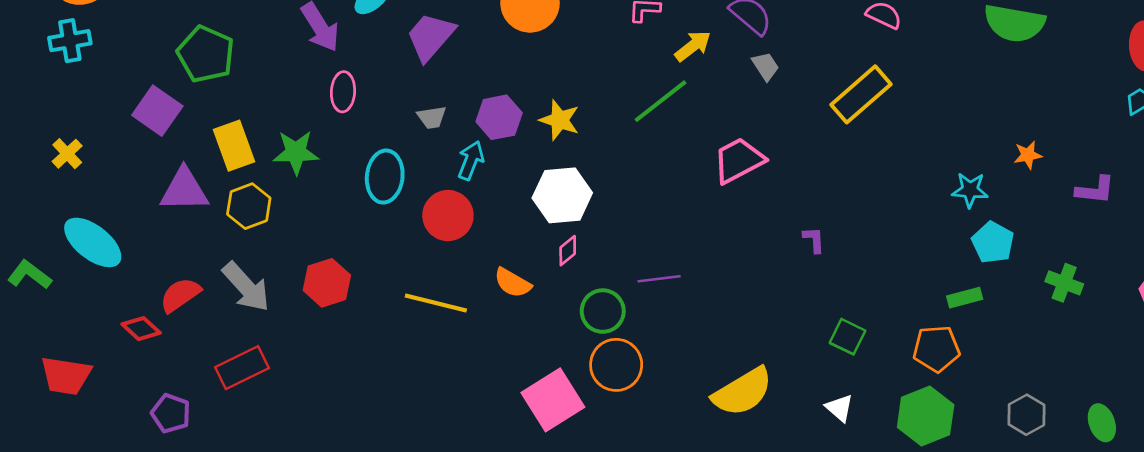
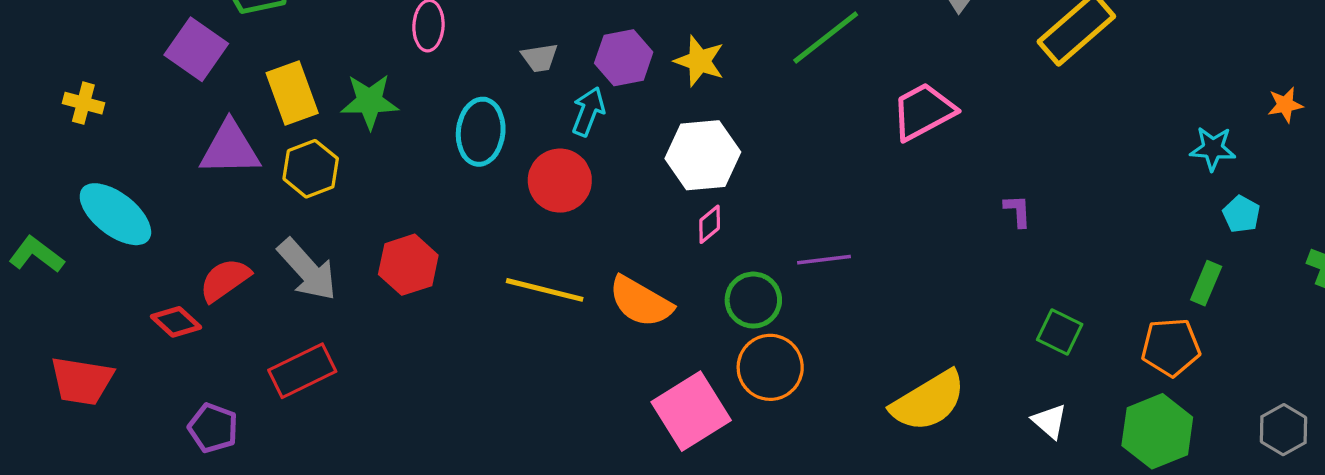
yellow cross: (67, 154) -> (83, 103), turned -32
cyan pentagon: (993, 242) -> (1241, 214), size x0.7
orange semicircle: (513, 283) -> (641, 302), moved, size x1.4
green rectangle: (965, 298) -> (1206, 283), turned -52

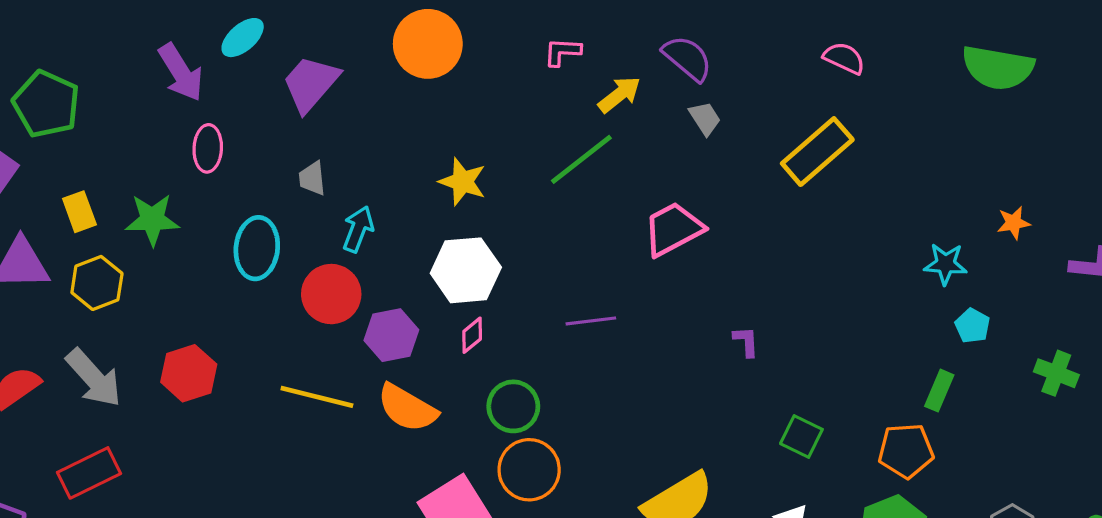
gray trapezoid: (540, 58) -> (312, 178), turned 93
purple hexagon: (624, 58) -> (391, 335), moved
yellow rectangle: (292, 93) -> (79, 212), size x0.7
purple L-shape: (1018, 211) -> (746, 342), moved
purple line: (824, 260) -> (591, 321), moved

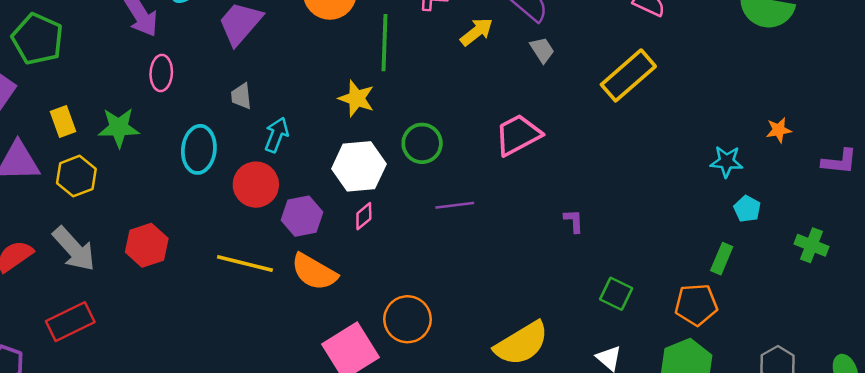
green line: (581, 159) -> (384, 43), moved, turned -50
green circle: (513, 406) -> (422, 143), moved

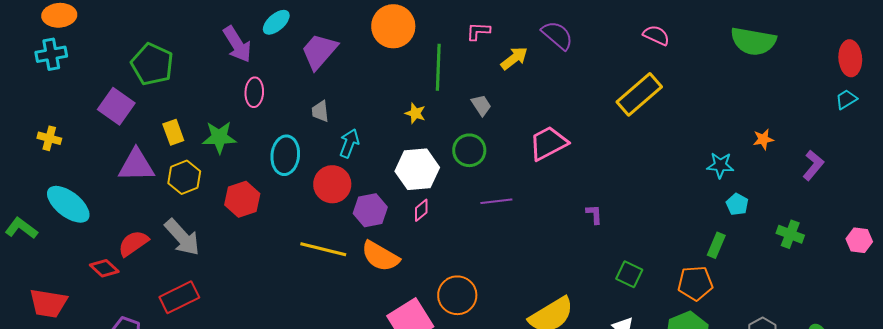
gray trapezoid: (542, 50) -> (481, 105), moved
yellow star: (357, 98) -> (415, 113), size x0.7
purple L-shape: (839, 162) -> (813, 165), turned -56
red hexagon: (147, 245) -> (242, 199), moved

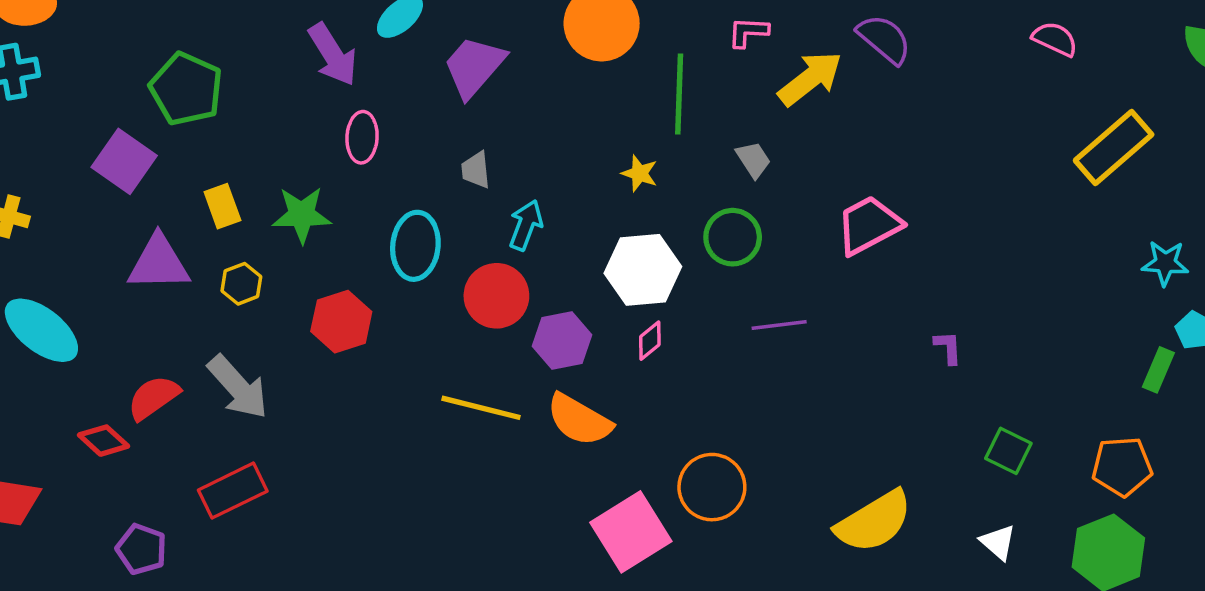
yellow arrow: (514, 58) -> (810, 79), size x1.4
yellow rectangle: (639, 94) -> (1114, 148), moved
yellow hexagon: (184, 177) -> (241, 284), size x0.7
green rectangle: (716, 245) -> (1158, 370), moved

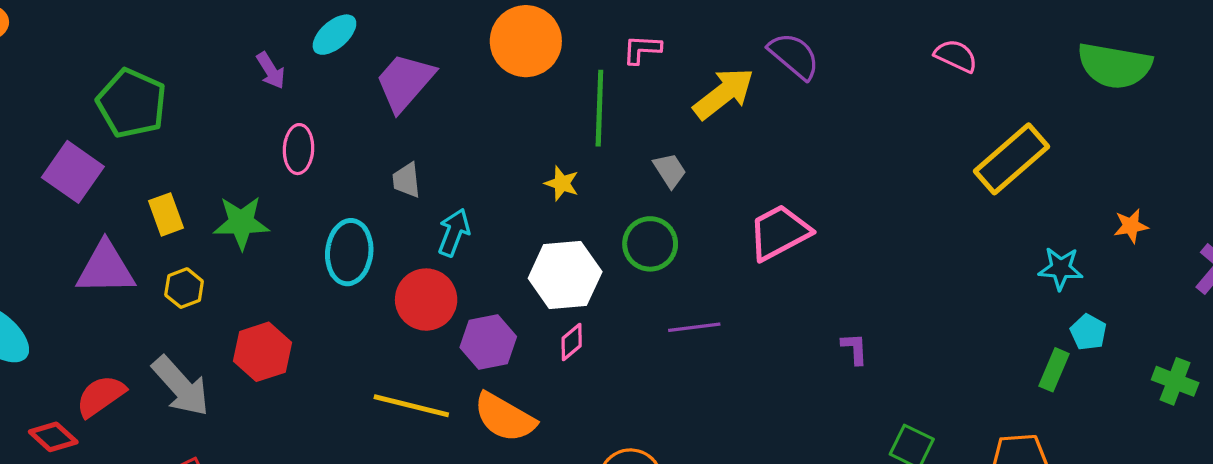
pink L-shape: (748, 32) -> (642, 49), moved
purple arrow: (333, 54) -> (271, 71), size x0.6
red hexagon: (341, 322) -> (263, 352), moved

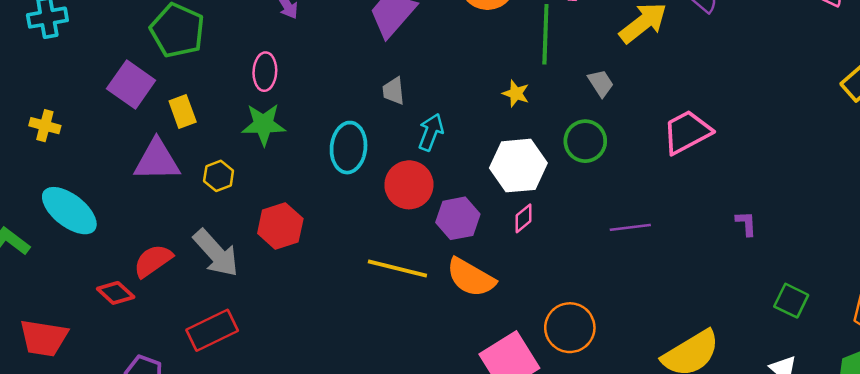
pink ellipse: (299, 149) -> (265, 72), moved
yellow rectangle: (166, 214) -> (183, 111), moved
purple line: (694, 327) -> (630, 227), moved

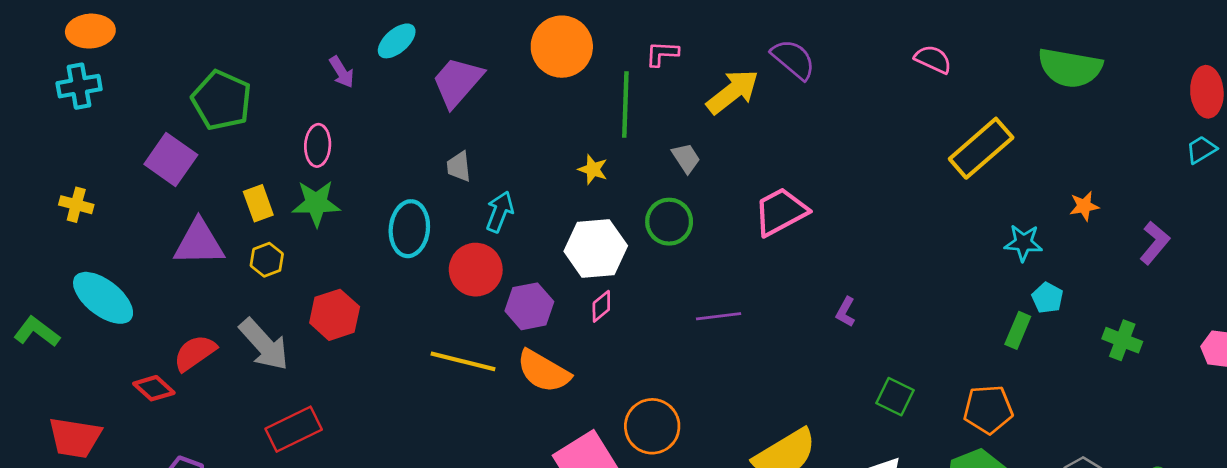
yellow rectangle: (183, 111) -> (258, 203), moved
purple L-shape: (746, 223) -> (846, 312), turned -148
red rectangle: (212, 330) -> (294, 429), moved

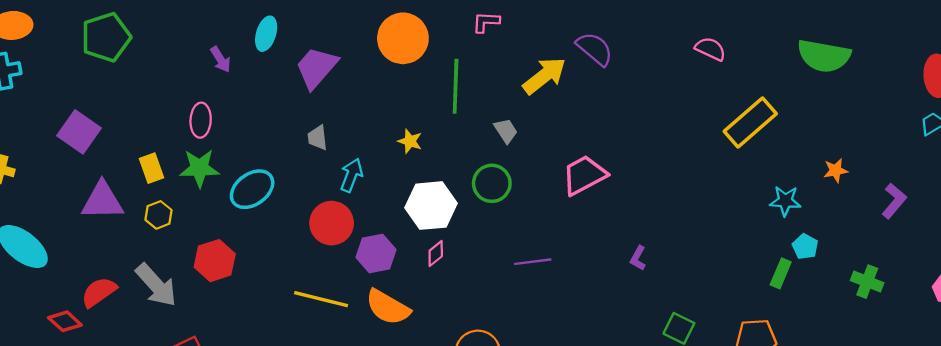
cyan ellipse: (397, 41) -> (266, 34), turned -32
pink L-shape: (662, 54) -> (486, 22), moved
green pentagon: (222, 100) -> (106, 37), moved, turned 30
yellow star: (593, 169) -> (410, 141), moved
cyan ellipse: (409, 229) -> (252, 189), moved, turned 48

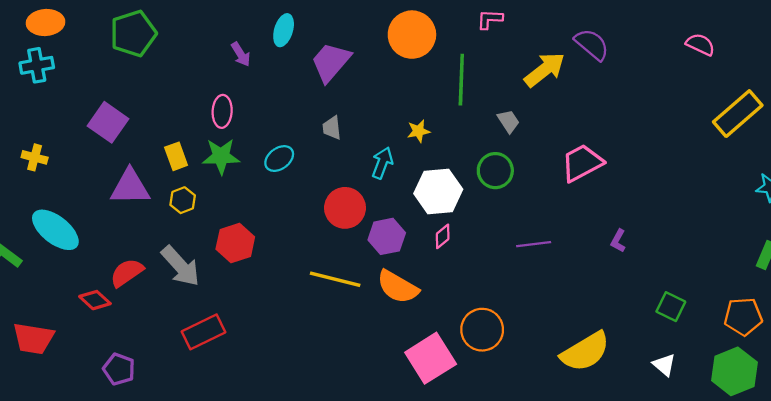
yellow star: (410, 141) -> (418, 131), turned -30
cyan arrow: (351, 175) -> (382, 163), moved
cyan ellipse: (252, 189) -> (279, 159), moved, size x0.7
purple L-shape: (638, 258) -> (618, 241), moved

